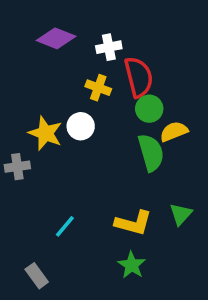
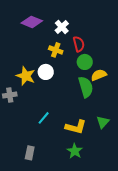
white cross: (109, 47) -> (62, 27), turned -32
red semicircle: (139, 77) -> (79, 44), size x0.7
cyan line: (65, 226) -> (44, 118), moved
gray rectangle: (37, 276) -> (30, 153), moved, turned 48

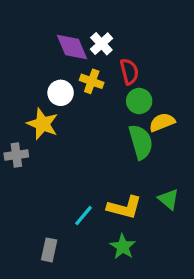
purple diamond: (32, 22) -> (72, 47), moved, turned 45
white circle: (46, 72) -> (61, 93), moved
cyan line: (44, 118) -> (83, 216), moved
green triangle: (103, 122) -> (169, 199), turned -32

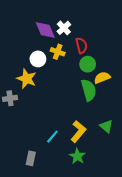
yellow L-shape: (124, 207) -> (78, 131), turned -65

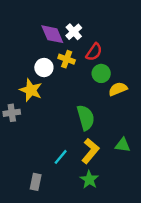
red semicircle: (81, 46) -> (94, 52), turned 49
green semicircle: (89, 90) -> (86, 118), moved
green triangle: (106, 126) -> (123, 145), turned -32

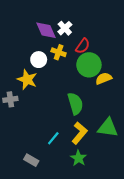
green circle: (101, 73) -> (89, 65), size x1.5
green triangle: (123, 145) -> (108, 128), size x1.5
gray rectangle: (36, 182) -> (31, 160), turned -72

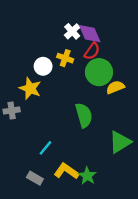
purple diamond: (46, 30) -> (90, 34), moved
green triangle: (108, 128) -> (120, 142), turned -40
yellow L-shape: (80, 133) -> (66, 171), moved, turned -95
cyan line: (53, 138) -> (45, 148), moved

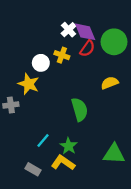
green circle: (99, 72) -> (114, 42), moved
green triangle: (120, 142) -> (114, 154), moved, turned 35
green star: (87, 176) -> (69, 146), moved

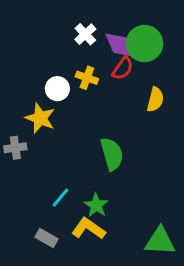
white cross: (69, 30) -> (85, 34), moved
green circle: (114, 42) -> (144, 44), moved
yellow semicircle: (110, 83) -> (155, 100), moved, turned 126
green triangle: (114, 154) -> (160, 241), moved

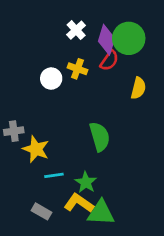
purple diamond: (120, 45) -> (107, 40), turned 40
yellow star: (40, 118) -> (36, 149), moved
cyan line: (60, 198) -> (54, 175), turned 42
green triangle: (160, 241) -> (101, 213), moved

